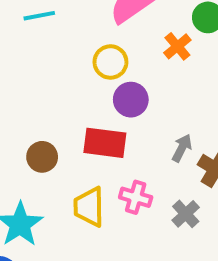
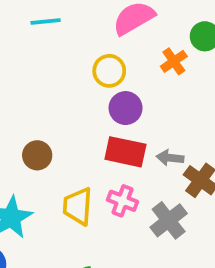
red rectangle: (105, 143) -> (125, 152), moved
gray arrow: (182, 148) -> (170, 158), turned -116
gray cross: (186, 214) -> (169, 220), size x1.4

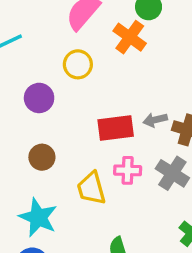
orange cross: (174, 61) -> (130, 37), size x1.4
purple circle: (126, 108) -> (39, 98), moved

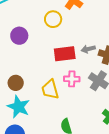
yellow circle: (78, 64) -> (53, 19), moved
brown circle: (42, 157) -> (16, 83), moved

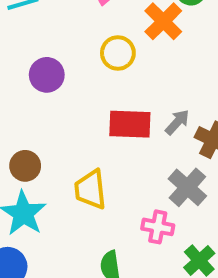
gray arrow: (88, 49) -> (177, 122), turned 136
pink cross: (72, 79) -> (158, 227), moved

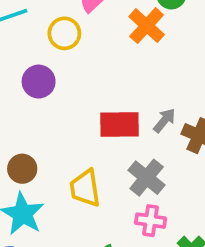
yellow circle: (118, 53) -> (64, 33), moved
gray cross: (187, 187) -> (147, 178), moved

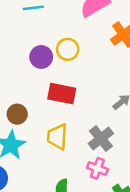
yellow circle: (64, 33) -> (68, 49), moved
red rectangle: (120, 125) -> (62, 94), moved

